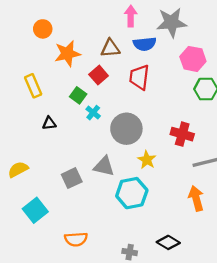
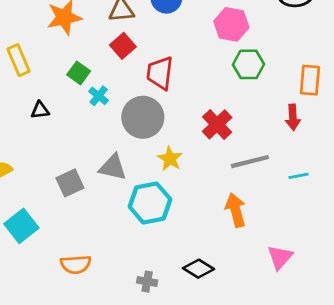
red square: (99, 75) -> (123, 46), moved
red trapezoid: (139, 77) -> (160, 73), moved
red cross: (182, 134) -> (217, 124), turned 30

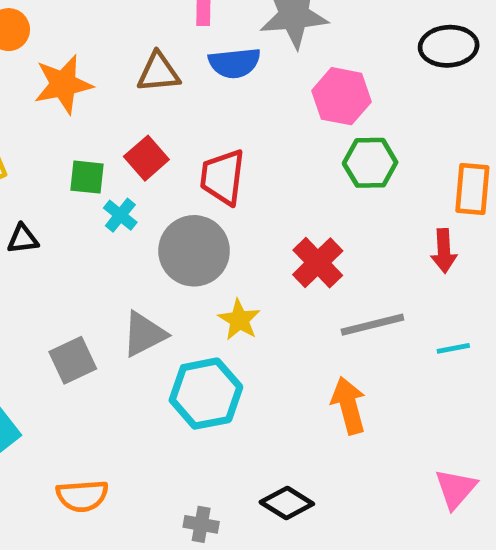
red square: (123, 46) -> (146, 158), moved
green square: (79, 73) -> (87, 177), turned -30
gray triangle: (113, 167) -> (144, 334), turned -40
pink triangle: (280, 257) -> (456, 489), moved

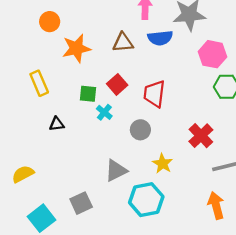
gray circle: (194, 251) -> (140, 130), size x0.6
gray square: (73, 360) -> (81, 203), moved

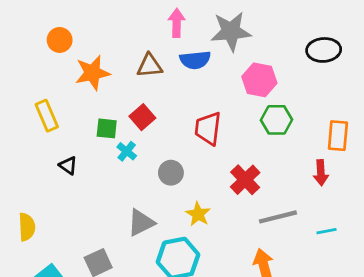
red trapezoid: (154, 94) -> (208, 128), moved
black triangle: (57, 124) -> (68, 166), turned 42
yellow semicircle: (23, 174) -> (27, 227), turned 115

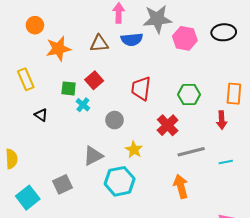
pink hexagon: (259, 80) -> (185, 38), moved
green hexagon: (277, 120) -> (189, 95), moved

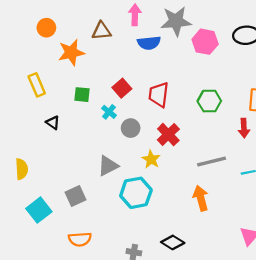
brown triangle: (99, 44) -> (101, 31), moved
red square: (94, 80) -> (122, 88), moved
cyan cross: (83, 105) -> (109, 112), moved
red cross: (168, 125) -> (168, 135), moved

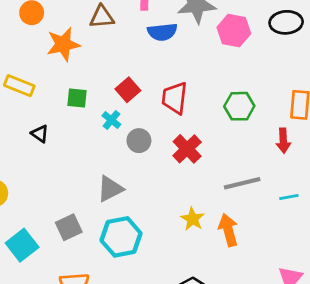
yellow rectangle: (37, 85) -> (19, 86), turned -45
yellow star: (151, 159) -> (193, 219), moved
cyan hexagon: (136, 193) -> (121, 237), moved

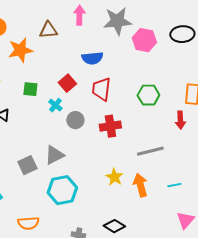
blue semicircle: (162, 32) -> (92, 58), moved
red cross: (187, 149) -> (110, 126), turned 35
cyan line: (289, 197) -> (174, 185), moved
gray square: (69, 227) -> (27, 165), moved

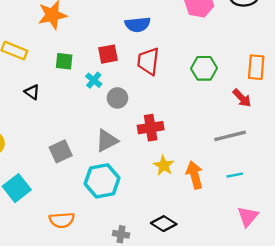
red square: (67, 83) -> (108, 54), turned 30
red arrow: (180, 120) -> (242, 98), turned -42
red cross: (110, 126) -> (151, 128), moved
gray line: (150, 151) -> (230, 136), moved
gray triangle: (54, 155) -> (107, 141), moved

